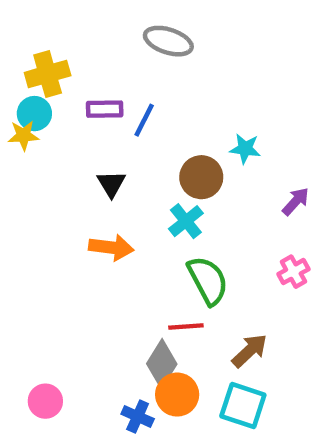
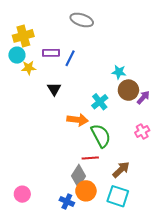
yellow star: (23, 135) -> (29, 68), moved
brown circle: (201, 177) -> (128, 90), moved
cyan cross: (186, 221) -> (100, 102), moved
orange arrow: (111, 247) -> (77, 120), moved

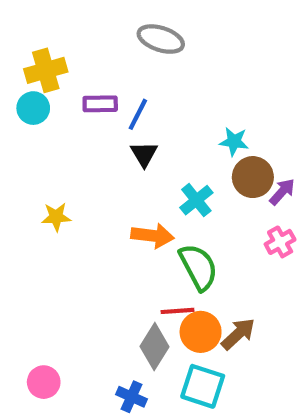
yellow star: (29, 68) -> (56, 217), moved
black triangle: (54, 89) -> (144, 154), moved
pink cross: (142, 131) -> (280, 242), moved
orange circle: (86, 191) -> (201, 332), moved
cyan square: (118, 196) -> (203, 386), moved

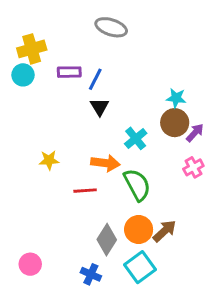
cyan star: (234, 142) -> (176, 98), moved
yellow star: (56, 217) -> (49, 160), moved
red line: (178, 311) -> (85, 191), moved
cyan square: (203, 386) -> (140, 267), turned 36

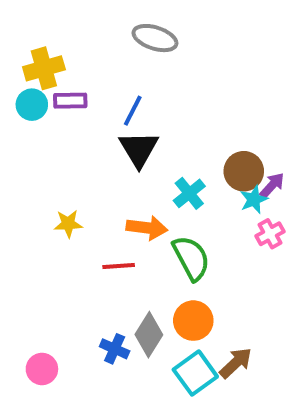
purple rectangle: (69, 72) -> (70, 101), moved
cyan star: (176, 98) -> (254, 199), moved, turned -30
black triangle: (100, 107) -> (139, 149), size x1.5
brown arrow: (165, 231) -> (236, 363), moved
blue cross: (91, 274) -> (115, 349), moved

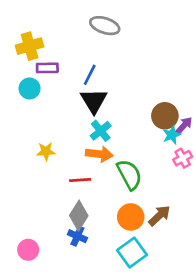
cyan circle: (32, 105) -> (30, 88), moved
cyan cross: (189, 193) -> (101, 131), moved
gray diamond: (149, 335) -> (79, 216), moved
brown arrow: (236, 363) -> (159, 216), moved

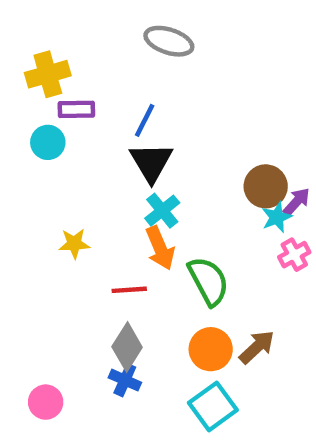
orange arrow: (99, 154) -> (160, 248), turned 60

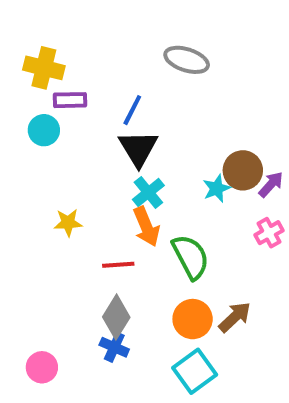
gray ellipse: (169, 41) -> (187, 60), moved
yellow cross: (48, 74) -> (44, 68), turned 30
cyan star: (277, 217) -> (217, 188), moved

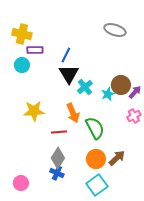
gray ellipse: (187, 60) -> (115, 30), moved
cyan cross: (148, 192) -> (85, 87), moved
yellow star: (68, 223) -> (34, 111), size x1.5

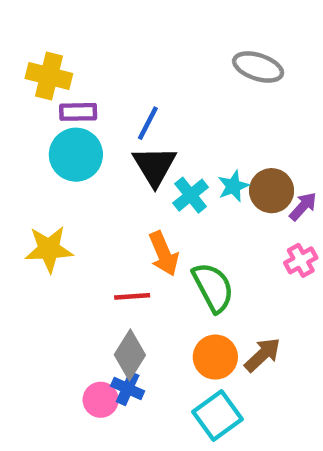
cyan circle: (22, 65) -> (76, 155), moved, size x1.5
cyan star: (108, 94) -> (233, 186), moved
yellow star: (34, 111) -> (49, 249), moved
pink circle: (21, 183) -> (101, 400), moved

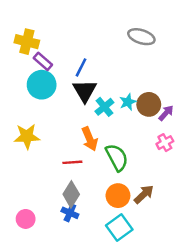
purple rectangle: (78, 112) -> (43, 61), turned 42
pink circle: (101, 400) -> (26, 219), moved

